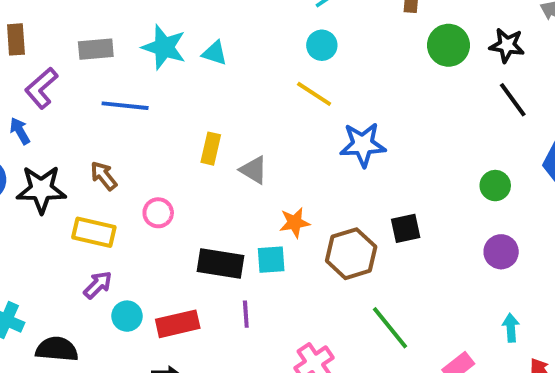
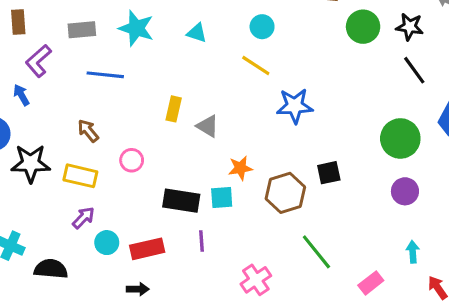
cyan triangle: (215, 53) -> (197, 33), moved
green circle: (495, 186) -> (400, 138), size x1.6
black star: (41, 189) -> (31, 163), moved

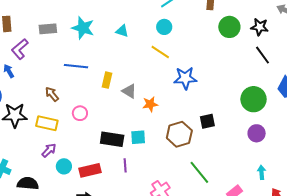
blue line: (105, 75) -> (76, 66), moved
orange star: (240, 168) -> (150, 104), moved

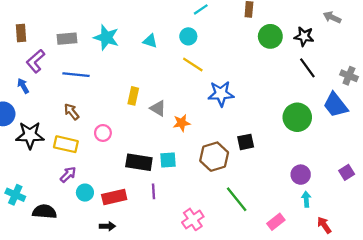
cyan circle: (164, 27) -> (188, 36), moved
blue line: (76, 66) -> (76, 75), moved
purple circle: (257, 133) -> (301, 175), moved

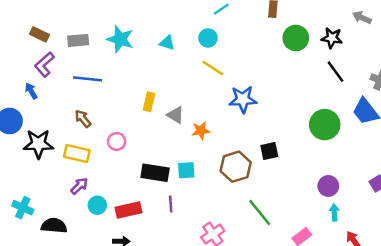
brown rectangle: (21, 33) -> (40, 34), moved, turned -60

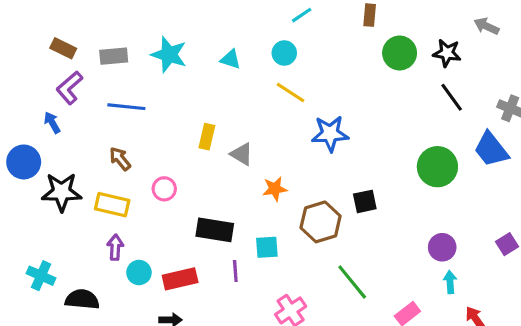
orange star: (201, 131) -> (275, 189), moved
cyan square: (186, 170) -> (267, 247), moved
purple arrow: (79, 186) -> (115, 247), turned -42

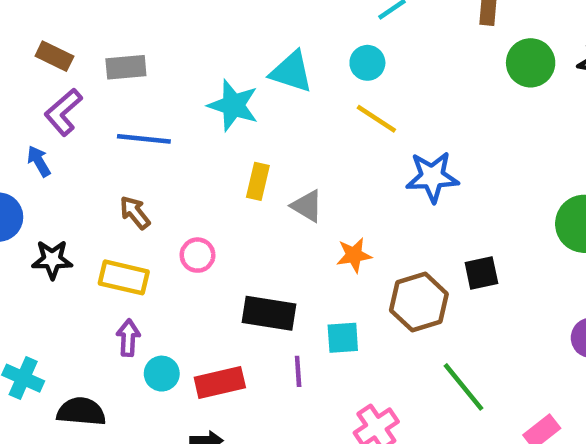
cyan star: (169, 55) -> (233, 105), moved
cyan triangle: (231, 59) -> (291, 72), size x1.5
black star: (62, 192) -> (52, 260), size x0.7

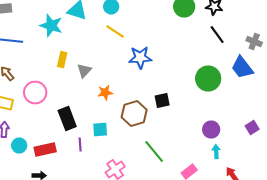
gray triangle: (307, 206) -> (84, 71), turned 42
pink circle: (197, 255) -> (35, 93), size x1.5
black rectangle: (269, 313) -> (67, 119), turned 60

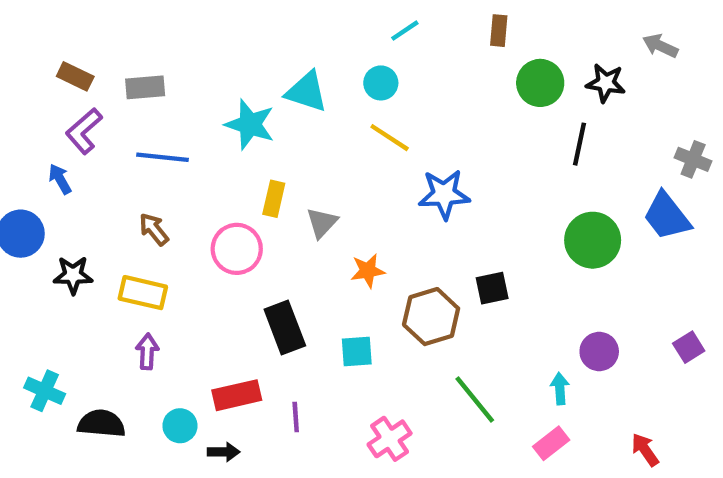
black line: (217, 35) -> (580, 144), moved, turned 48
pink circle: (35, 93) -> (237, 249), moved
purple line: (80, 145) -> (296, 417), moved
cyan circle: (19, 146) -> (180, 426), moved
cyan arrow: (216, 152) -> (560, 389), moved

